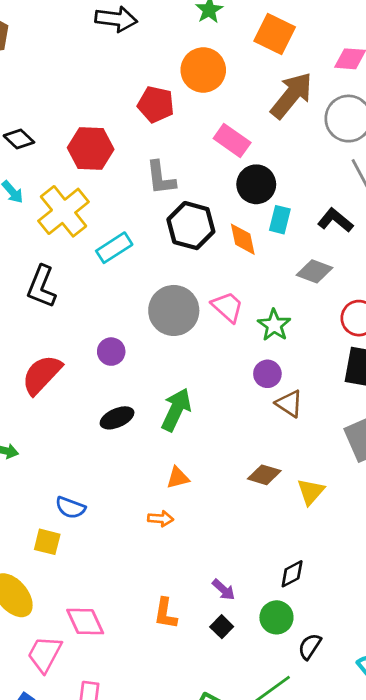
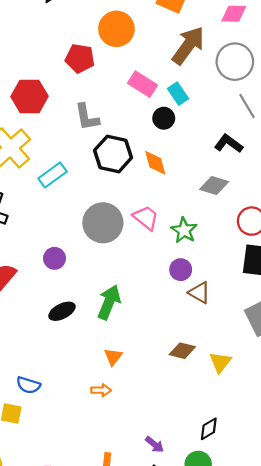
black circle: (256, 184) -> (164, 118), size x0.7
cyan rectangle: (280, 220) -> (178, 94), moved, turned -45
orange triangle: (178, 478) -> (113, 357), turned -36

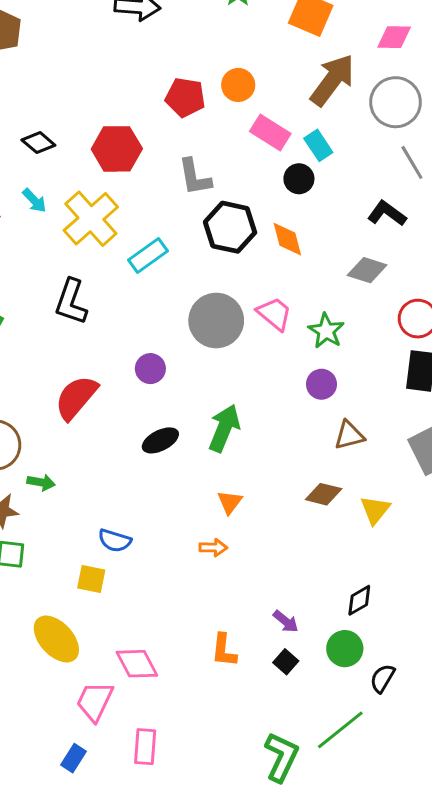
orange circle: (116, 29) -> (238, 85), moved, size x0.7
brown triangle: (199, 293) -> (349, 435), moved, turned -45

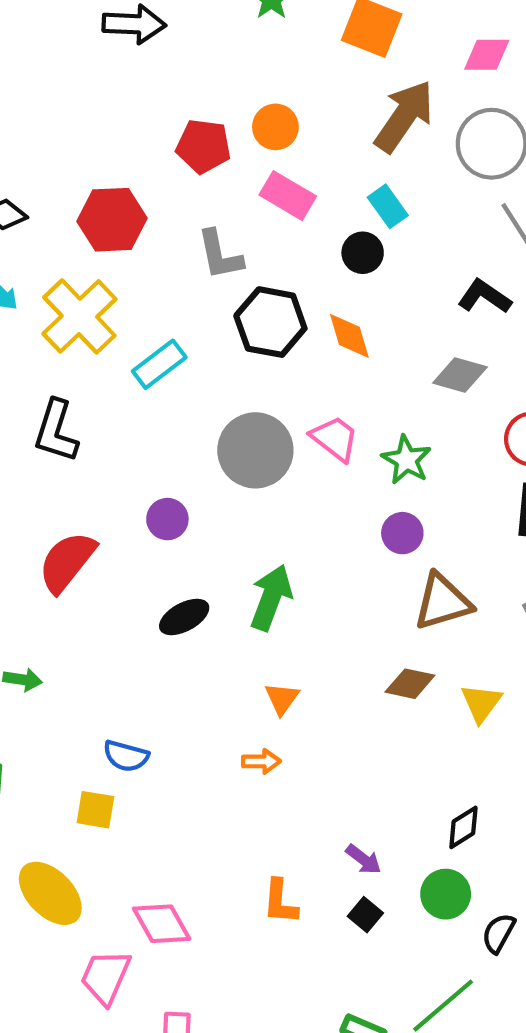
pink rectangle: (270, 132) -> (288, 196), moved
brown triangle: (349, 435) -> (443, 602), size x1.4

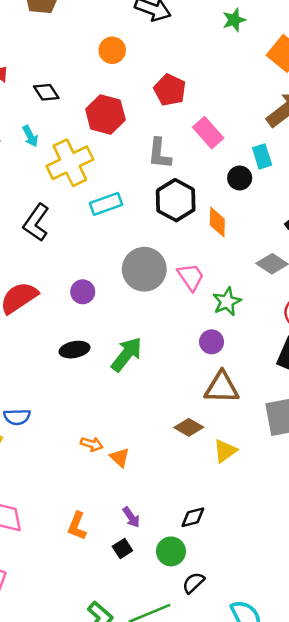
orange circle: (275, 127) -> (112, 50), moved
orange triangle: (282, 699) -> (120, 458), moved, turned -40
blue semicircle: (126, 756) -> (17, 417), turned -35

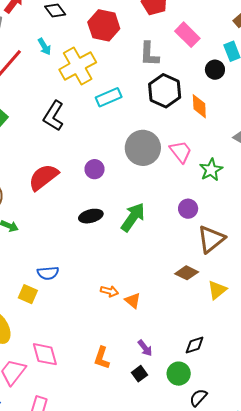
purple circle: (212, 342) -> (188, 209), moved
brown triangle: (222, 387) -> (211, 239), turned -36

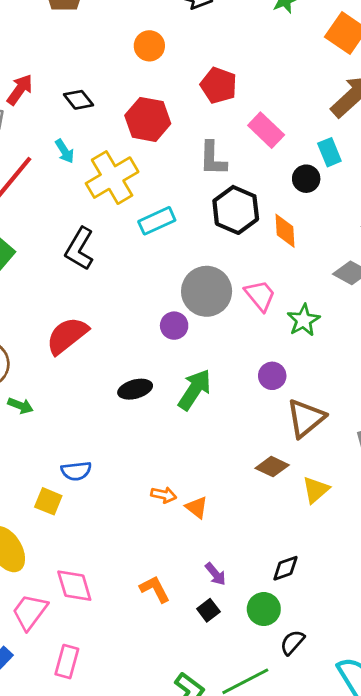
purple circle: (95, 169) -> (174, 326), moved
orange L-shape: (102, 358) -> (155, 589), turned 135

